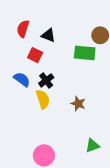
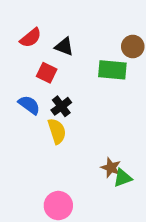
red semicircle: (23, 29) -> (31, 38), turned -147
brown star: (78, 104) -> (111, 168), moved
green triangle: (92, 146) -> (123, 178), moved

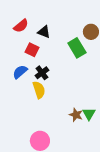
green rectangle: (112, 70) -> (77, 48), turned 54
blue semicircle: (29, 105) -> (20, 72), turned -77
green triangle: (123, 178) -> (89, 114), moved, turned -40

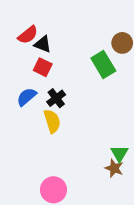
black triangle: (44, 32) -> (43, 44), moved
brown star: (76, 115) -> (114, 168), moved

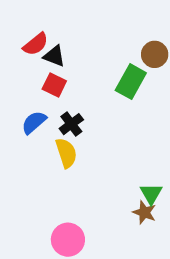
green rectangle: (103, 65) -> (131, 82), turned 60

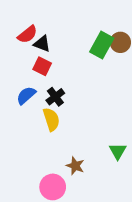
green rectangle: (131, 82) -> (102, 45), moved
brown star: (144, 212) -> (75, 166), moved

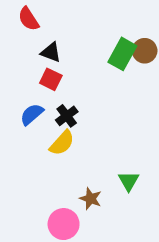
red semicircle: (27, 34) -> (29, 19), moved, turned 96
yellow semicircle: (51, 119) -> (62, 143), turned 60
green triangle: (118, 151) -> (129, 181), moved

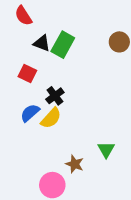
green rectangle: (122, 54) -> (63, 45), moved
red square: (51, 79) -> (27, 73), moved
blue semicircle: (32, 114) -> (30, 113), moved

